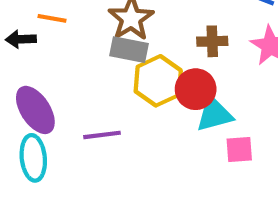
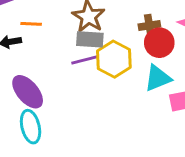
red circle: (196, 89) -> (159, 43), moved
purple line: (102, 135) -> (85, 60), moved

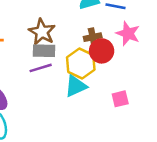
yellow hexagon: (114, 59) -> (81, 63), moved
cyan triangle: (158, 78) -> (76, 86), moved

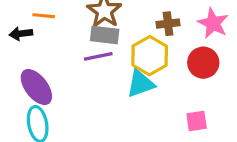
red circle: (102, 51) -> (203, 63), moved
pink square: (120, 99) -> (197, 121), moved

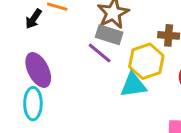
black arrow: (21, 34) -> (34, 19), turned -60
purple line: (98, 56) -> (100, 53), turned 40

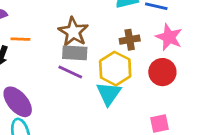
cyan triangle: (133, 85) -> (109, 94), turned -32

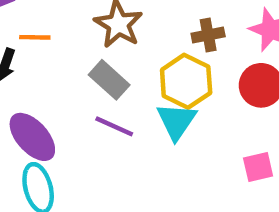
gray rectangle: (75, 53) -> (109, 80), moved, turned 40
purple line: (70, 72) -> (114, 126), moved

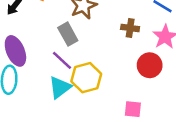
yellow hexagon: (186, 81) -> (86, 78), moved
cyan triangle: (176, 121) -> (60, 87), moved

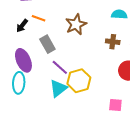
gray rectangle: (68, 34) -> (47, 44), moved

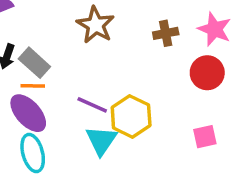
orange line: (39, 18) -> (33, 86), moved
gray rectangle: (47, 44) -> (34, 63), moved

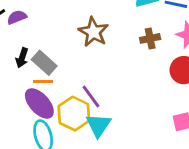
purple line: (92, 105) -> (91, 97), turned 30
yellow hexagon: (131, 116) -> (74, 114), moved

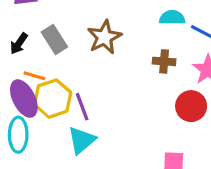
gray rectangle: (44, 63) -> (54, 40), moved
yellow hexagon: (74, 114) -> (53, 99), moved

